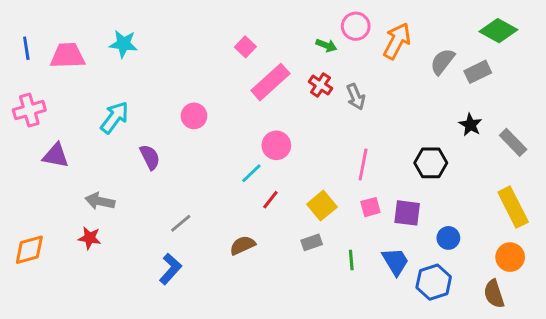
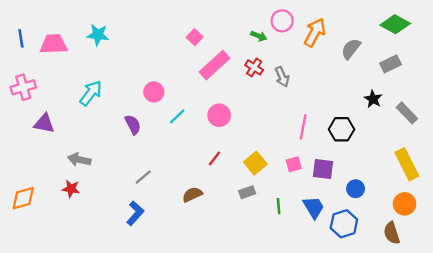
gray rectangle: (478, 72) -> (391, 64), moved
purple semicircle: (150, 157) -> (133, 125), moved
pink line: (363, 164) -> (303, 127), moved
cyan line: (251, 173) -> (177, 116), moved

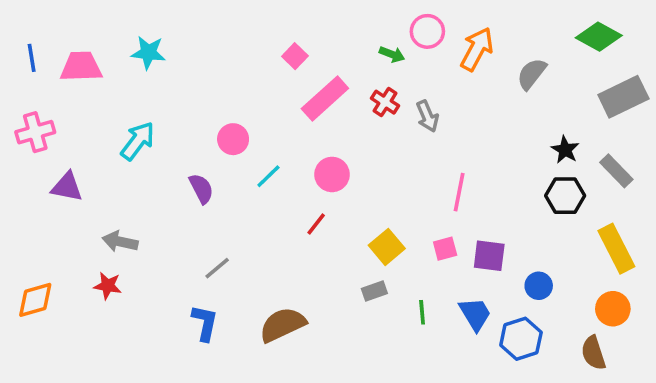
gray rectangle: (391, 64) -> (623, 97), moved, size x1.5
black hexagon: (342, 129) -> (565, 196), moved
red line: (214, 158) -> (316, 224), moved
brown semicircle: (192, 195) -> (283, 325), moved, size x1.5
blue L-shape: (135, 213) -> (205, 323), turned -30

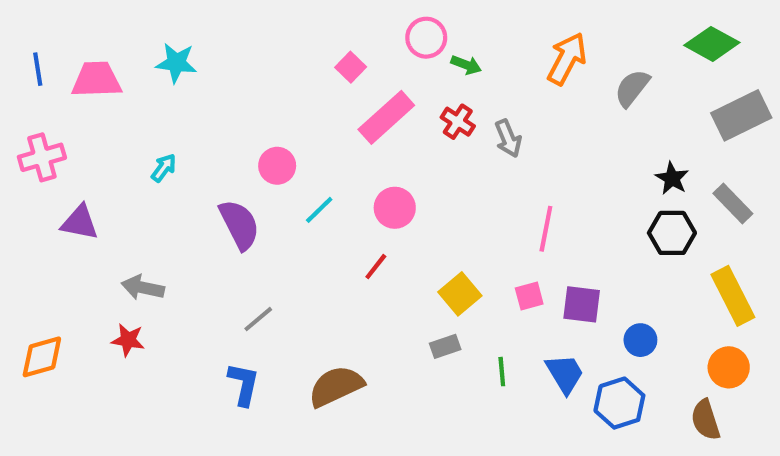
pink circle: (427, 31) -> (426, 38), moved
cyan arrow: (138, 141) -> (164, 168), size x0.6
purple semicircle: (201, 189) -> (239, 225), size x1.4

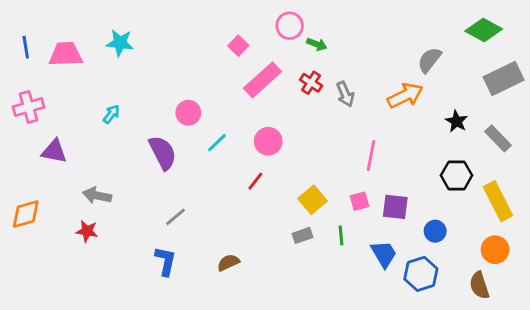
orange arrow: (567, 59) -> (405, 96), moved, turned 36
black hexagon: (672, 233) -> (457, 175), moved
orange diamond: (42, 357) -> (26, 214), moved
green line: (502, 372) -> (341, 235), moved
brown semicircle: (336, 386) -> (228, 263), size x0.6

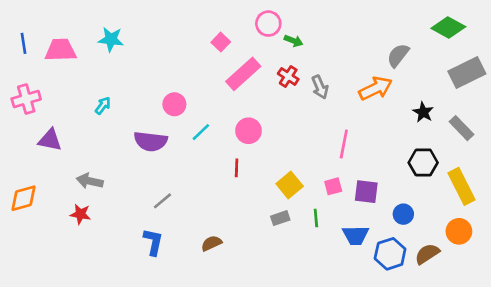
purple semicircle: (163, 153) -> (151, 141), turned 124
red line: (255, 181) -> (237, 168), turned -36
blue trapezoid: (384, 254) -> (356, 235), turned 120
brown semicircle: (479, 285) -> (427, 254), moved, turned 75

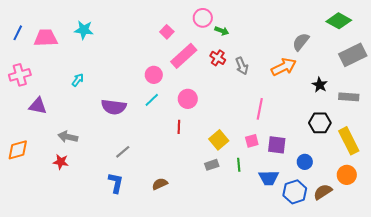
blue line: (24, 43) -> (18, 33), turned 35
pink circle: (174, 104) -> (154, 75), moved
gray rectangle: (462, 128) -> (349, 97), turned -42

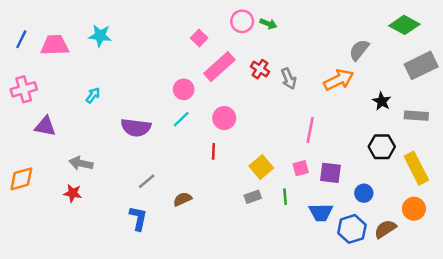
green arrow: (222, 31) -> (268, 24), moved
brown semicircle: (160, 184) -> (182, 199), moved

